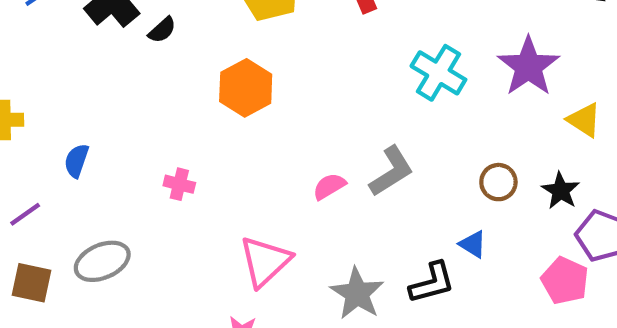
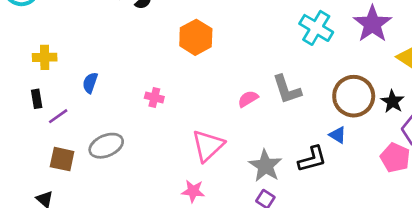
gray L-shape: (391, 171) -> (287, 89), turned 104
brown circle: (498, 182) -> (354, 96), size x1.8

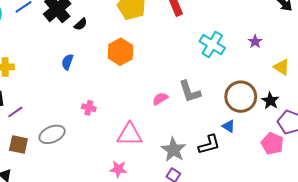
purple star: (372, 24) -> (255, 42), size x0.5
blue semicircle: (90, 83) -> (67, 62), moved
pink cross: (154, 97) -> (89, 108), moved
pink triangle: (208, 146) -> (130, 134), turned 44

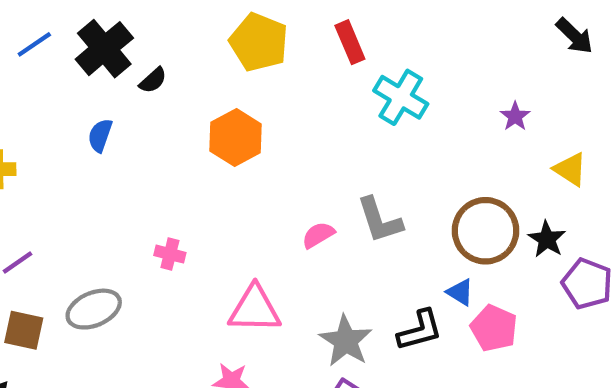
cyan cross: (212, 45) -> (401, 97), moved
blue semicircle: (67, 62) -> (100, 135), moved
pink pentagon: (272, 144) -> (494, 328), moved

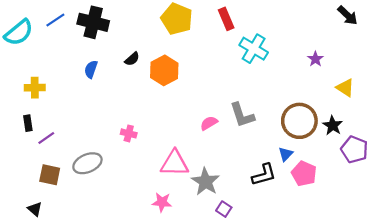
black cross: (104, 49) -> (93, 22), turned -36
black semicircle: (153, 80) -> (132, 59), moved
blue triangle: (460, 292) -> (286, 154), turned 42
gray star: (346, 341) -> (205, 182), moved

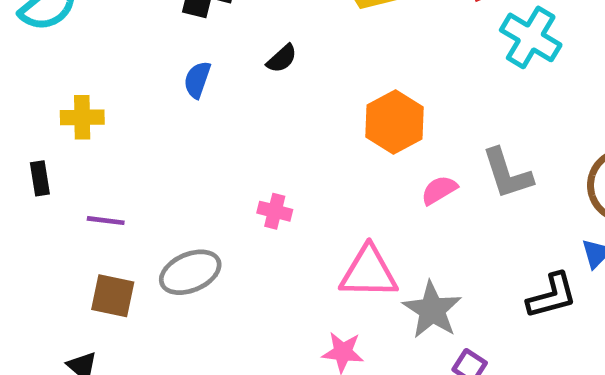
orange hexagon: (164, 70) -> (395, 122), moved
black rectangle: (28, 123) -> (40, 178), moved
purple line: (46, 138) -> (106, 221), turned 42

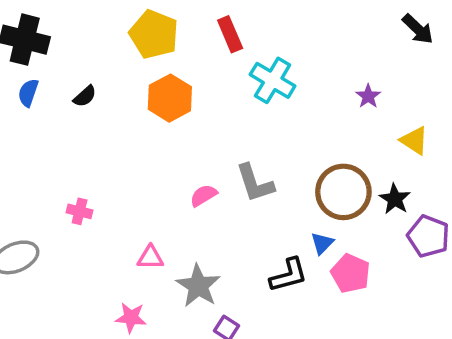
blue semicircle: (197, 80) -> (28, 93), moved
orange hexagon: (395, 122) -> (170, 98), moved
pink triangle: (369, 272) -> (150, 257), size x0.6

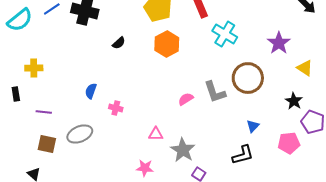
blue semicircle: (28, 93) -> (91, 91), moved
purple star: (368, 96) -> (279, 43), size x1.6
brown circle: (343, 192) -> (248, 78), moved
pink pentagon: (350, 273) -> (289, 143), moved, turned -30
black L-shape: (289, 275) -> (243, 155), moved

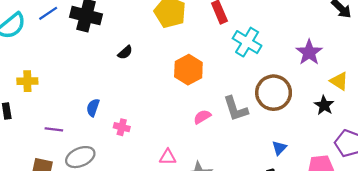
orange hexagon: (167, 44) -> (188, 70), moved
black star: (294, 101) -> (324, 105), moved
purple line: (44, 112) -> (54, 129), moved

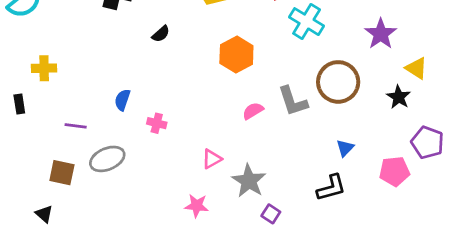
pink triangle: (168, 157) -> (212, 159), turned -30

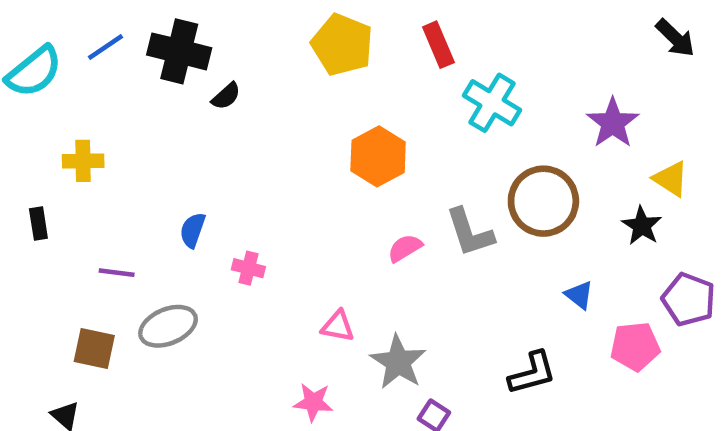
black semicircle: (161, 34) -> (226, 96), moved
yellow cross: (44, 68) -> (83, 161), moved
black rectangle: (19, 104) -> (38, 223), moved
blue triangle: (345, 148) -> (579, 295), moved, turned -36
pink triangle: (212, 159) -> (338, 326), turned 40

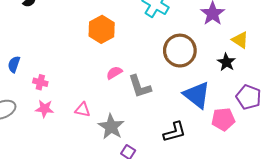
gray L-shape: (470, 232) -> (140, 86), moved
blue triangle: (579, 295) -> (197, 95), size x2.0
pink star: (313, 402) -> (45, 109), moved

